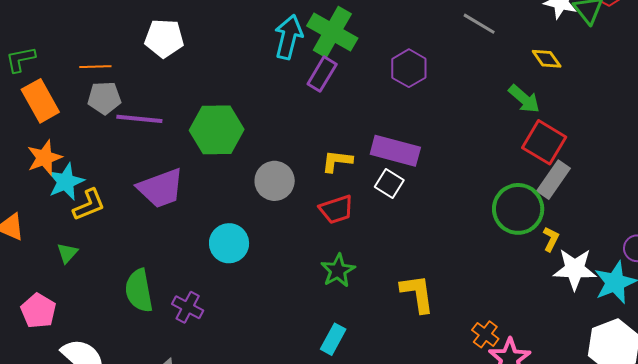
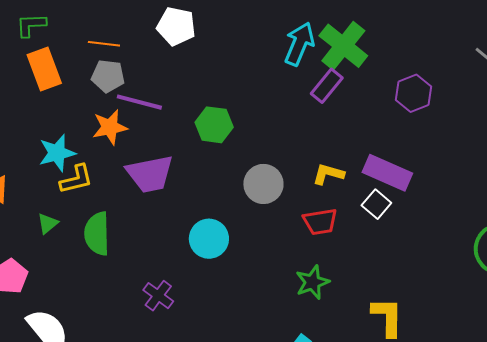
green hexagon: (217, 130) -> (214, 125), size x0.7
orange star: (44, 158) -> (110, 127), moved
green semicircle: (139, 291) -> (97, 234), moved

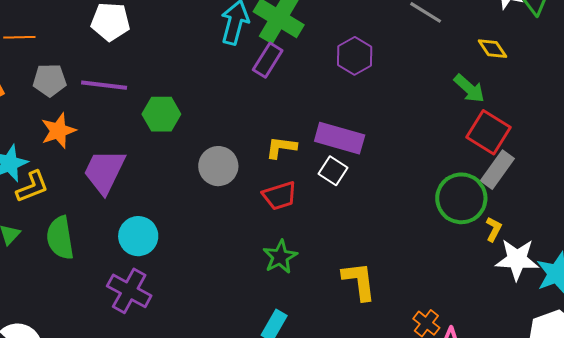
orange line: (104, 44) -> (19, 37), moved
purple line: (139, 102) -> (104, 85), moved
purple trapezoid: (150, 174) -> (104, 171), turned 135
cyan circle: (209, 239) -> (138, 236), moved
purple cross: (158, 296) -> (129, 291), size x1.4

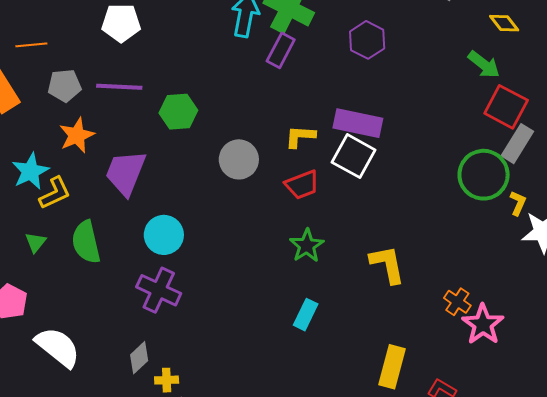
white square: (333, 171) -> (354, 156), size x1.5

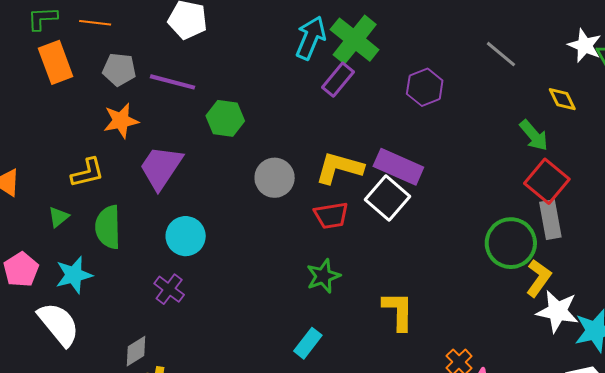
yellow L-shape: (300, 136) -> (339, 168), size x1.5
gray rectangle: (517, 144) -> (550, 220), turned -54
cyan star: (30, 171) -> (74, 275), moved
yellow L-shape: (518, 203) -> (539, 278), size x1.5
purple cross: (159, 290) -> (169, 289), size x0.7

